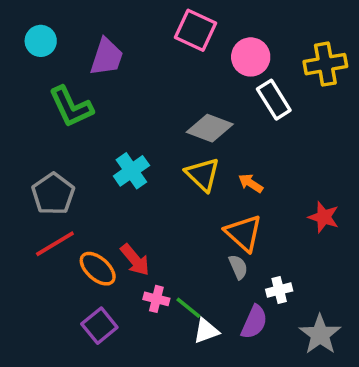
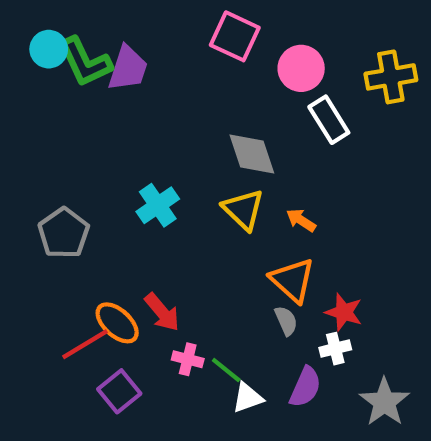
green L-shape: (71, 107) -> (85, 62), moved
gray diamond: (210, 128) -> (252, 154), turned 51
red star: (324, 217) -> (344, 312), moved
red line: (55, 244) -> (85, 344), moved

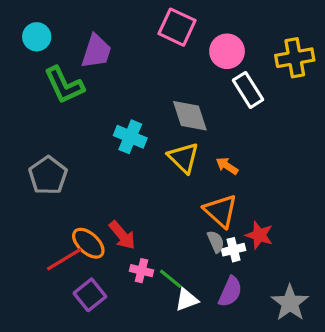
green L-shape: (85, 62) -> (64, 85), moved
cyan cross: (158, 205) -> (130, 137), moved, turned -32
white cross: (335, 349) -> (233, 250), moved

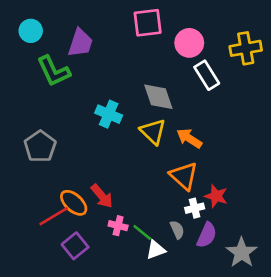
pink square: (177, 27) -> (148, 23), turned -32
orange arrow: (227, 166) -> (189, 138), size x1.4
gray semicircle: (216, 242) -> (177, 230), moved
purple semicircle: (230, 292) -> (207, 235), moved

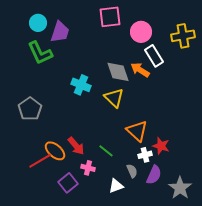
cyan circle: (31, 31) -> (38, 23), moved
orange arrow: (189, 138) -> (140, 70), moved
green line: (142, 232) -> (106, 151), moved
purple square: (75, 246) -> (68, 183), moved

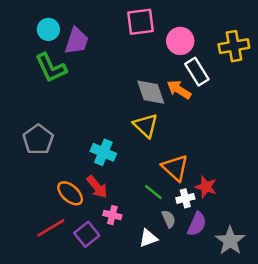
cyan cross: (81, 85) -> (103, 152), moved
green line: (106, 151) -> (153, 192), moved
red line: (40, 161) -> (51, 228), moved

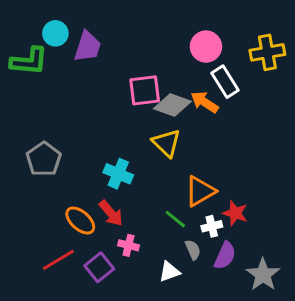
pink square: (141, 22) -> (145, 90), moved
green L-shape: (51, 68) -> (29, 61), moved, turned -60
gray diamond: (151, 92) -> (172, 105), turned -52
orange triangle: (175, 168) -> (200, 191), turned 48

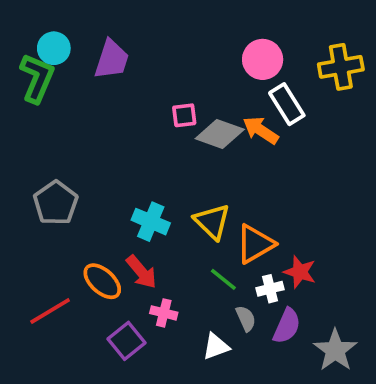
cyan circle: (55, 33) -> (54, 48), moved
green L-shape: (29, 61) -> (37, 78), turned -72
pink square: (145, 90) -> (184, 115), size x0.6
yellow triangle: (167, 143) -> (212, 222), moved
red line: (58, 260) -> (50, 311), moved

